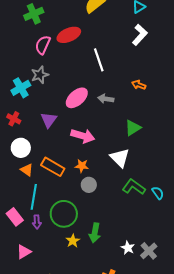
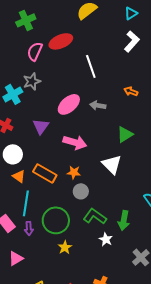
green L-shape: (134, 187) -> (95, 216), moved
green arrow: (95, 233) -> (124, 220), moved
white star: (128, 248) -> (106, 239), moved

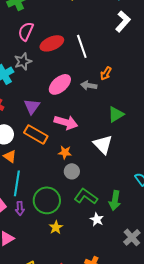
red ellipse: (61, 41) -> (52, 43), moved
orange arrow: (131, 91) -> (106, 73), moved, turned -80
orange rectangle: (45, 173) -> (36, 134), moved

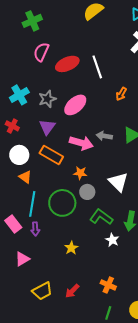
gray star: (23, 61) -> (47, 99), moved
gray arrow: (89, 85) -> (104, 136), moved
white triangle: (103, 144) -> (118, 182), moved
green circle: (47, 200) -> (62, 203), moved

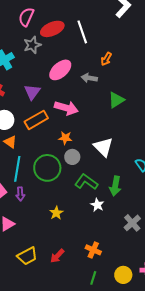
gray star: (47, 99) -> (32, 45), moved
gray arrow: (104, 136) -> (89, 78), moved
orange rectangle: (51, 155) -> (36, 120), turned -60

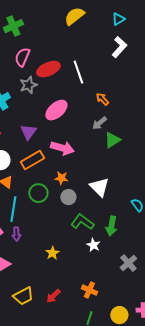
orange arrow: (106, 59) -> (102, 99), turned 104
gray arrow: (89, 78) -> (99, 123), moved, turned -49
green circle: (47, 168) -> (38, 193), moved, size x0.7

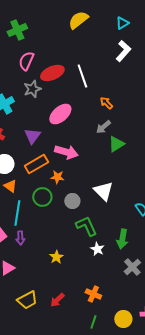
orange star: (61, 178) -> (57, 177), moved
green L-shape: (82, 222) -> (86, 226), turned 30
green arrow: (111, 226) -> (122, 239), moved

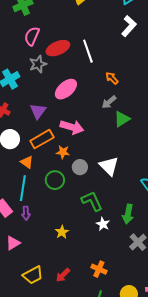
orange triangle: (10, 186) -> (27, 162), moved
green circle: (42, 197) -> (55, 180), moved
gray circle: (72, 201) -> (80, 167), moved

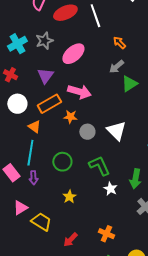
gray star: (38, 64) -> (44, 41), moved
green circle: (55, 180) -> (62, 162), moved
yellow trapezoid: (33, 275) -> (41, 222), moved, turned -120

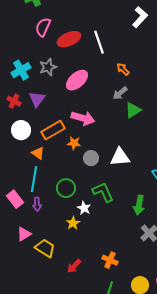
purple triangle: (45, 76) -> (37, 99), moved
white triangle: (116, 131) -> (120, 157), turned -50
white star: (110, 189) -> (84, 208), moved

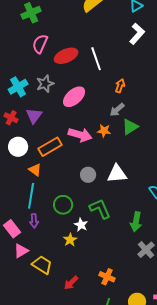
orange arrow: (123, 69) -> (120, 86), turned 64
orange star: (74, 143) -> (104, 131), moved
pink rectangle: (15, 199) -> (12, 229), moved

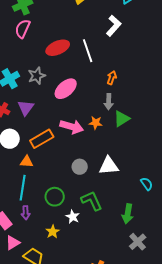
white L-shape: (137, 34) -> (114, 26), moved
pink semicircle: (40, 44) -> (23, 29), moved
gray arrow: (117, 110) -> (109, 102), turned -49
orange triangle: (35, 170) -> (27, 162), turned -32
yellow star: (70, 240) -> (53, 232), moved

